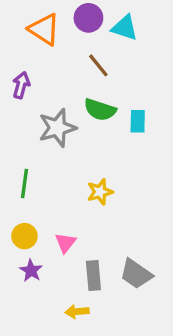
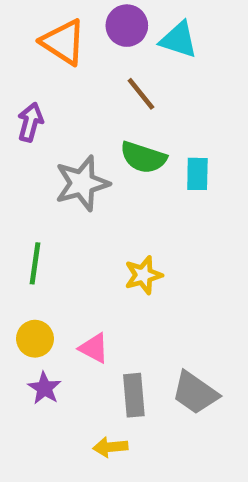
pink triangle: (65, 243) -> (94, 348), turned -40

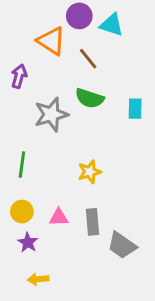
orange triangle: (63, 42) -> (51, 41), moved
cyan rectangle: (197, 174) -> (135, 109), moved
pink triangle: (94, 348) -> (59, 217), turned -30
gray rectangle: (134, 395) -> (93, 222), moved
yellow arrow: (110, 447) -> (38, 279), moved

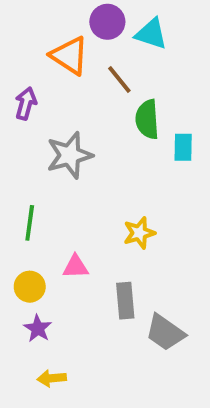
green semicircle: (90, 98) -> (147, 119), moved, turned 68
yellow star: (90, 172) -> (139, 233), moved
pink triangle: (59, 217) -> (76, 267), moved

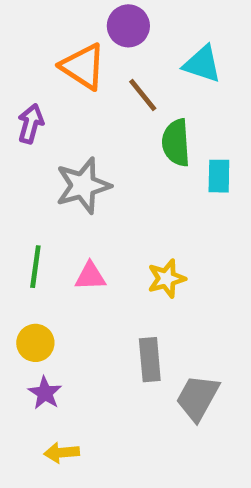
cyan triangle: (151, 34) -> (202, 64), moved
pink triangle: (76, 267) -> (90, 276), moved
gray trapezoid: (165, 332) -> (197, 398), turned 84

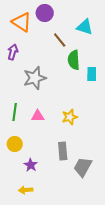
purple circle: (128, 26) -> (45, 13), moved
orange triangle: (83, 66) -> (22, 22), moved
purple star: (45, 393) -> (31, 165), moved

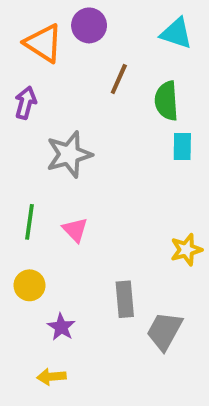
cyan triangle: (85, 27) -> (176, 33), moved
brown line: (60, 40) -> (119, 79), turned 63
green semicircle: (74, 60) -> (166, 101), moved
pink triangle: (38, 116) -> (75, 230), turned 48
yellow star: (70, 117) -> (186, 250), moved

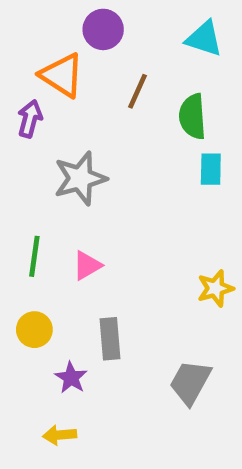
orange triangle: (43, 43) -> (62, 75), moved
pink triangle: (75, 230) -> (87, 265), turned 44
gray rectangle: (125, 299) -> (110, 339), moved

